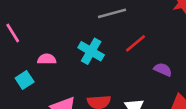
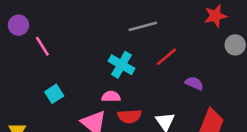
pink semicircle: (47, 59) -> (111, 96), moved

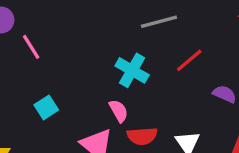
pink semicircle: (111, 96) -> (119, 111), turned 60

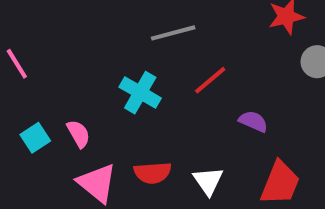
pink semicircle: (119, 111) -> (78, 134), moved

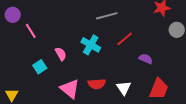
pink semicircle: (78, 134) -> (61, 54), moved

